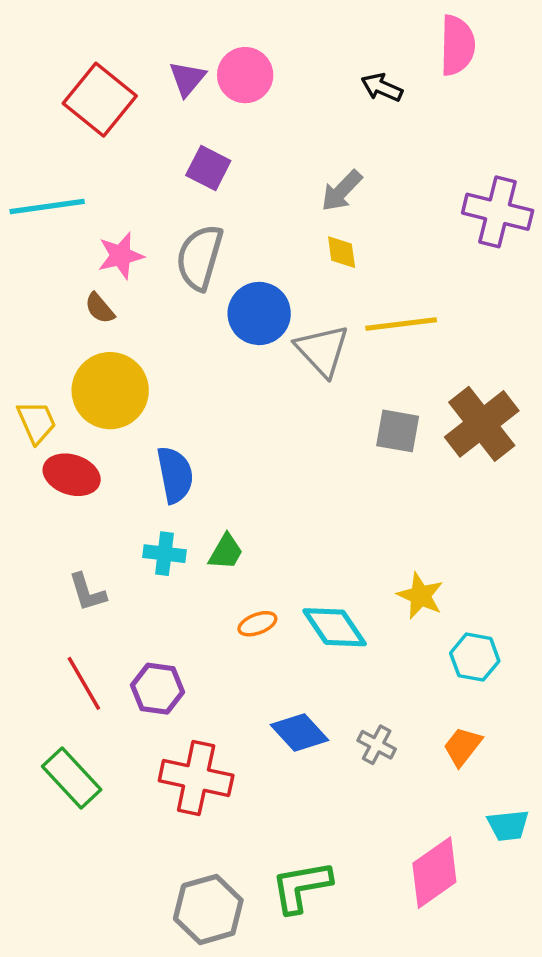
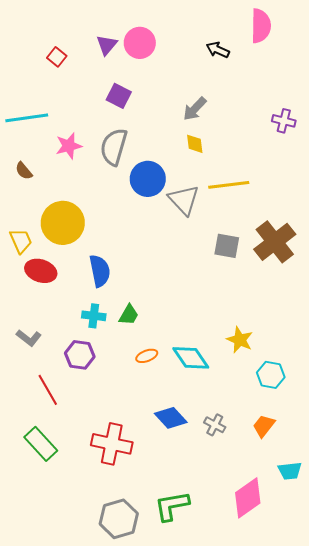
red square: (100, 100) -> (57, 57), size x0.5
purple cross: (498, 212) -> (284, 121), size x0.6
brown semicircle: (100, 308) -> (24, 171), moved
gray L-shape: (87, 592) -> (29, 338), moved, turned -35
purple hexagon: (157, 689) -> (80, 355), moved

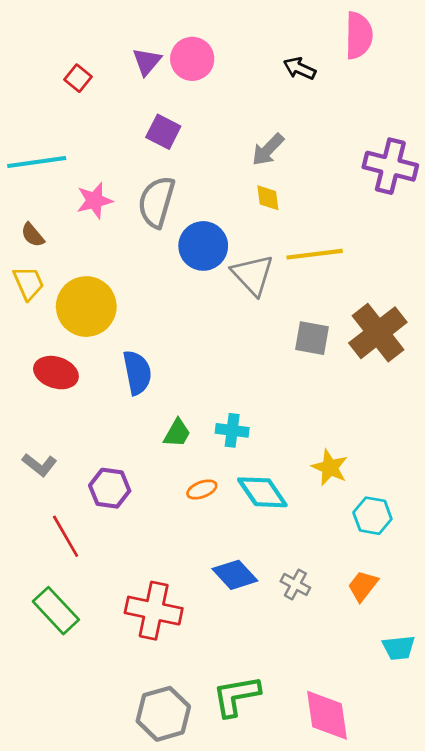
purple cross: (284, 121) -> (390, 166), size x1.6
yellow trapezoid: (21, 241) -> (28, 283), moved
cyan cross: (94, 316) -> (232, 430), moved
pink diamond: (248, 498) -> (327, 715), moved, turned -63

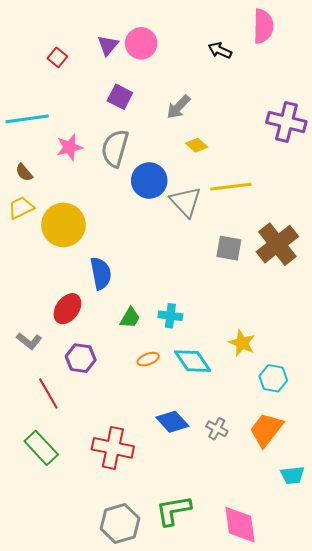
gray arrow: (268, 150) -> (178, 107), moved
yellow diamond: (268, 198) -> (197, 145), turned -40
yellow trapezoid: (28, 283) -> (21, 208), turned -92
red ellipse: (56, 373) -> (67, 309), moved, turned -72
orange trapezoid: (363, 586) -> (266, 430), size x1.5

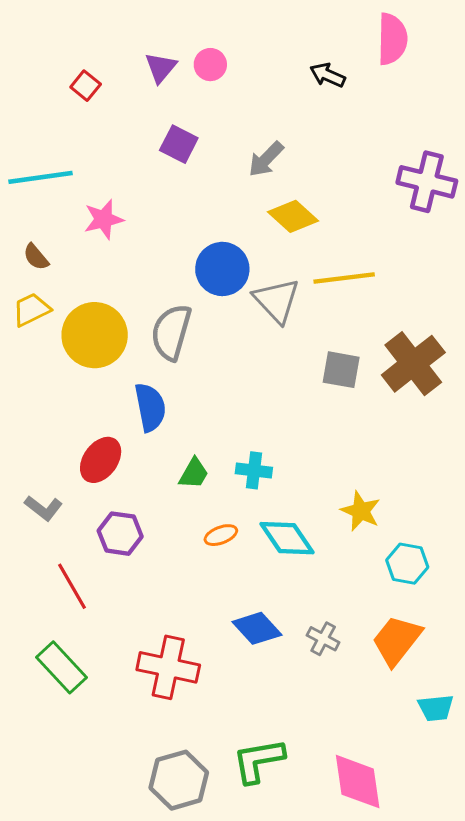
pink circle: (141, 43) -> (210, 65), size x0.7
yellow diamond: (197, 145) -> (293, 216), size x1.5
gray semicircle: (115, 148) -> (171, 332), moved

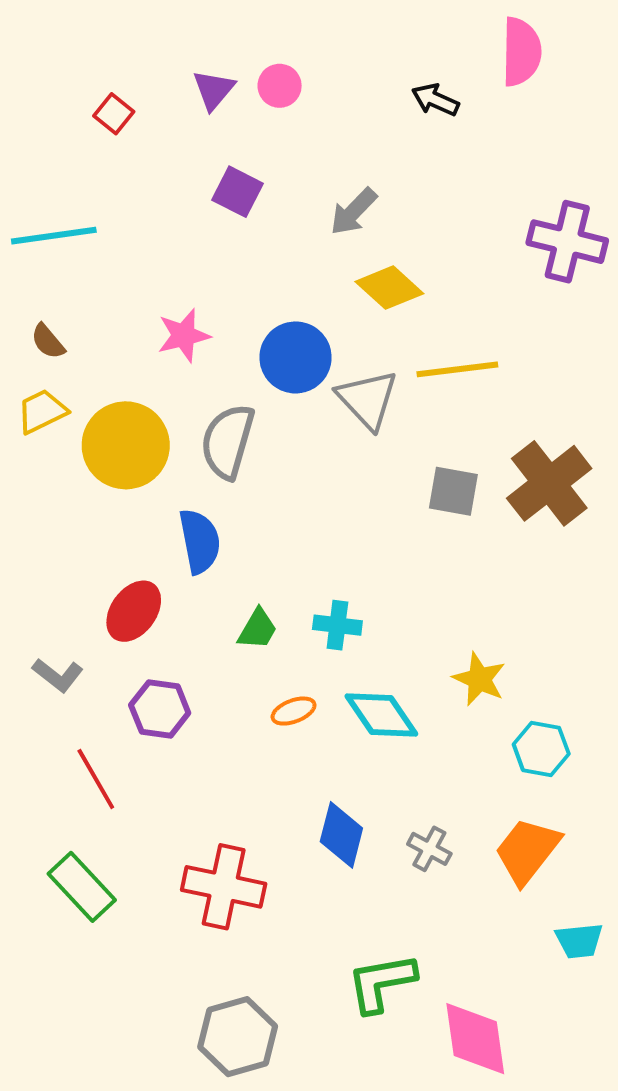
pink star: (104, 219) -> (184, 335), moved
blue diamond: (257, 628) -> (341, 835), turned 57
green L-shape: (258, 761) -> (381, 983), moved

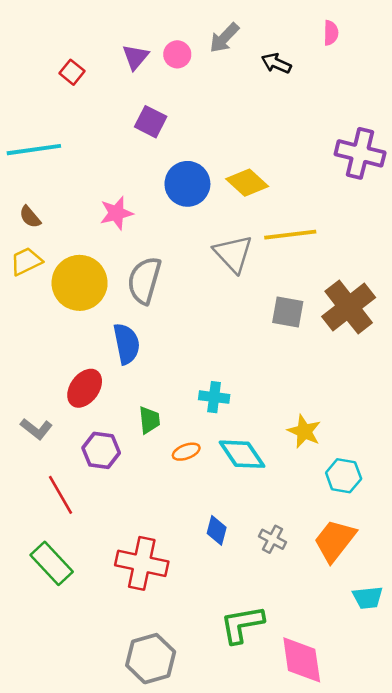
pink semicircle: (521, 52) -> (331, 33), size x0.6
gray arrow: (353, 212) -> (224, 38), moved
blue circle: (296, 357) -> (187, 184), moved
green trapezoid: (258, 629) -> (149, 420), moved, turned -36
blue diamond: (341, 835) -> (217, 530), size x0.7

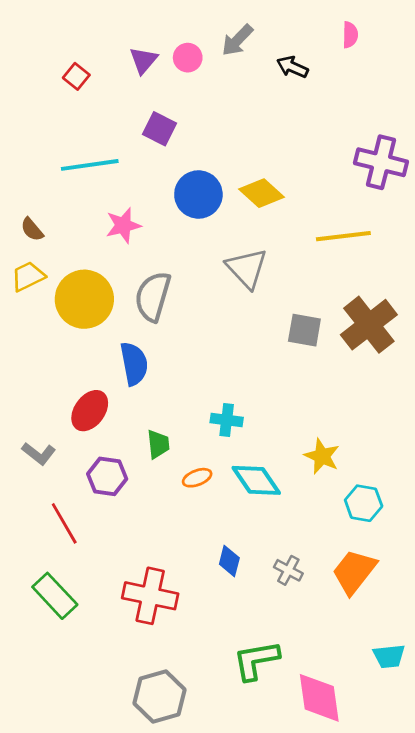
cyan line: (34, 150) -> (90, 165), moved
yellow line: (290, 235) -> (343, 236), moved
cyan trapezoid: (368, 598) -> (389, 656), moved

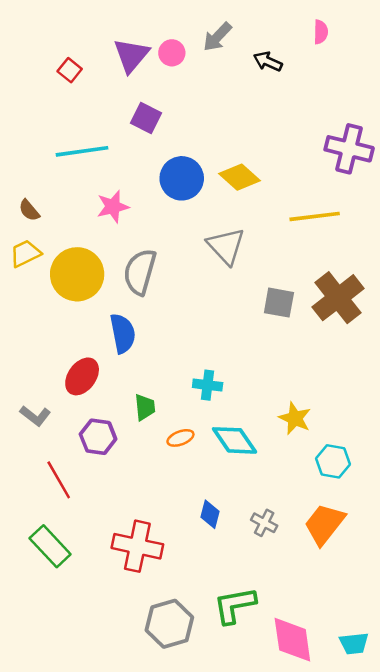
purple triangle: (143, 60) -> (131, 55), size x1.4
cyan trapezoid: (389, 656) -> (354, 643), moved
gray hexagon: (160, 696) -> (169, 624), moved

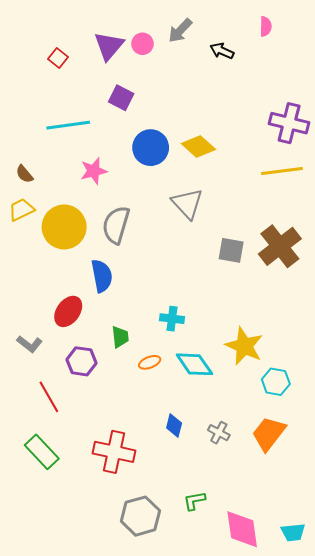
yellow line: (315, 216) -> (282, 171), moved
yellow star: (295, 418) -> (244, 346), size x1.4
green L-shape: (235, 605) -> (194, 501), size x0.6

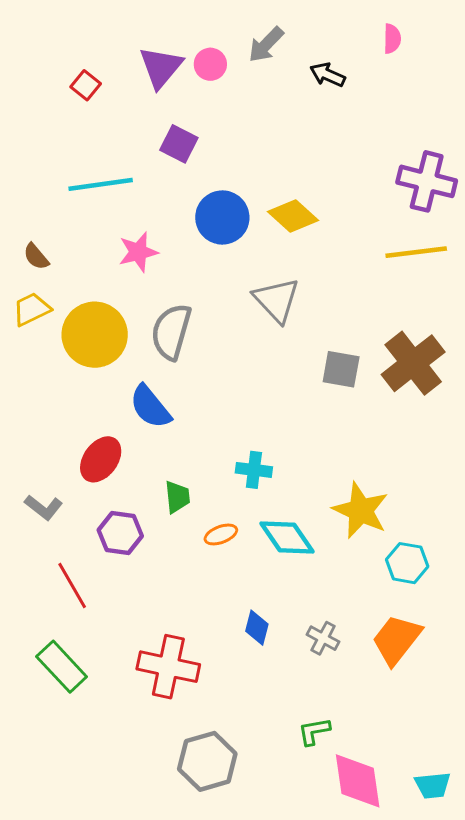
blue semicircle: (102, 276) -> (150, 407), turned 152
green L-shape: (194, 501) -> (314, 731), moved

